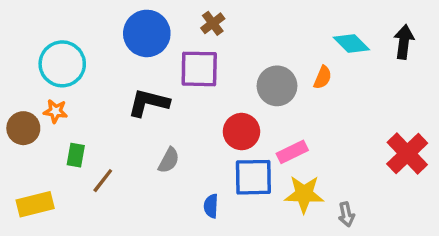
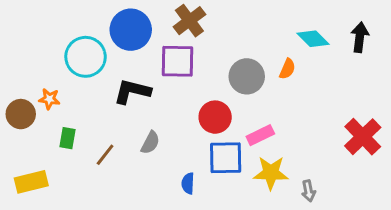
brown cross: (213, 23) -> (189, 21), size x1.5
cyan circle: (62, 64) -> (86, 57), moved
brown line: (103, 181) -> (105, 155), moved

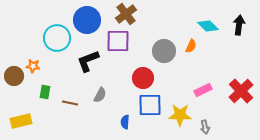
black L-shape: (132, 91) -> (88, 61), turned -35
pink rectangle: (260, 135) -> (203, 90), moved
brown line: (105, 155) -> (70, 103), turned 63

